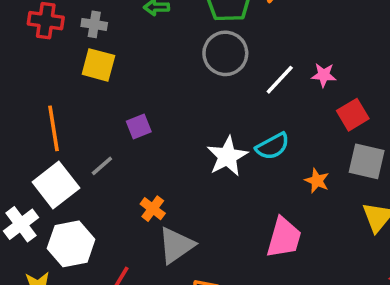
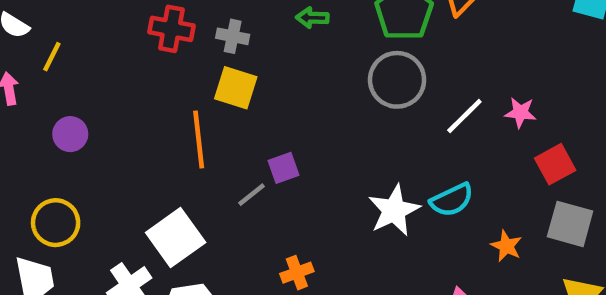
orange line: (54, 128) -> (199, 139), moved
gray line: (102, 166) -> (252, 195), moved
orange cross: (153, 209) -> (297, 273), turned 30

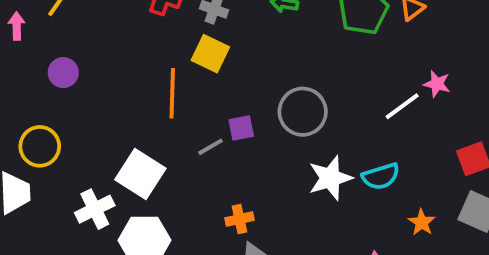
gray circle: (397, 80) -> (303, 112), moved
pink star: (520, 113) -> (437, 84), moved
white square: (176, 238) -> (140, 174), turned -30

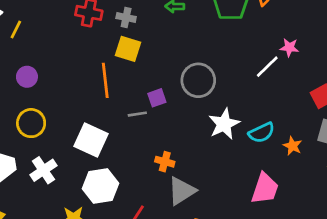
yellow circle: (40, 146) -> (31, 123), moved
gray line: (210, 147) -> (137, 114), turned 30
cyan semicircle: (381, 176) -> (262, 133), moved
white cross: (95, 209) -> (43, 170), moved
orange cross: (239, 219) -> (165, 162), turned 36

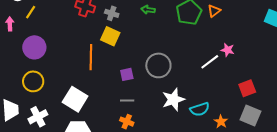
purple circle: (27, 77) -> (34, 47), size x1.5
gray line: (137, 114) -> (127, 101), moved

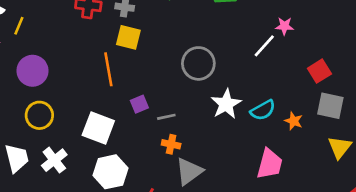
purple square: (127, 74) -> (139, 104), moved

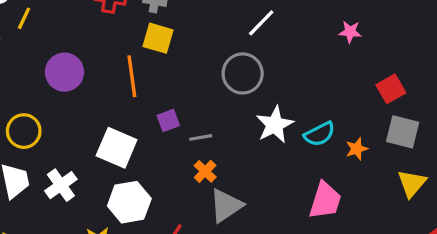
white line: (264, 46) -> (261, 23), moved
purple circle: (32, 71) -> (64, 72), moved
yellow circle: (39, 115) -> (24, 131), moved
orange star: (294, 121) -> (357, 149), turned 30
orange cross: (171, 144) -> (205, 171), turned 30

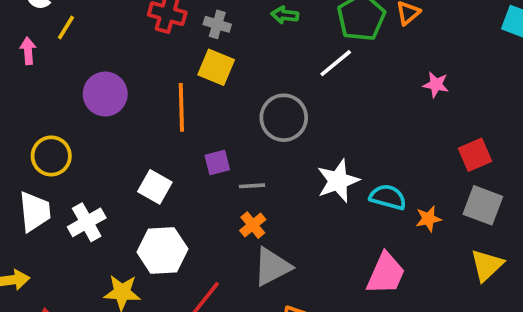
gray circle: (243, 73) -> (284, 118), moved
cyan semicircle: (320, 134) -> (388, 197), turned -144
white square: (117, 148) -> (155, 187), size x0.7

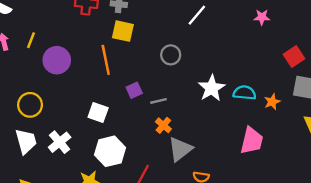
yellow line: (66, 28) -> (31, 40), moved
gray circle: (284, 118) -> (171, 55), size x0.7

